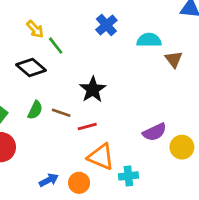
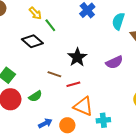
cyan semicircle: (149, 40) -> (118, 21), turned -72
green semicircle: (35, 110) -> (35, 96), moved, turned 32
purple semicircle: (154, 132) -> (114, 62), moved

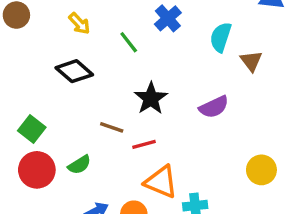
green line: (50, 25) -> (129, 42), moved

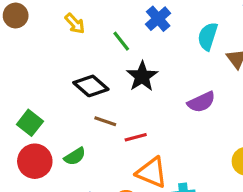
black diamond: (74, 71) -> (91, 86), moved
black star: (151, 98) -> (142, 76), moved

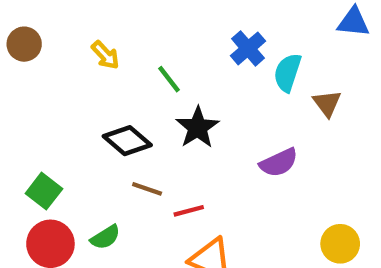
blue cross: (158, 19) -> (248, 48), moved

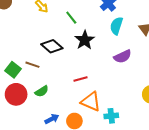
cyan semicircle: (288, 73) -> (116, 26), moved
brown line: (147, 189) -> (32, 65), moved

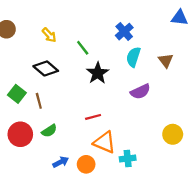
black diamond: (52, 46) -> (46, 68), moved
brown line: (32, 65) -> (39, 101), turned 56
green square: (13, 70) -> (17, 94), moved

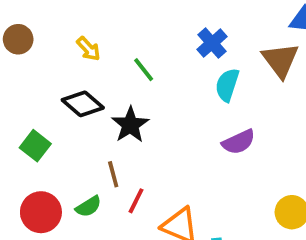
brown triangle: (166, 60) -> (280, 60), moved, size x1.5
black star: (98, 73) -> (130, 125), moved
brown line: (39, 101) -> (113, 174), moved
red line: (93, 117) -> (136, 201), moved, turned -49

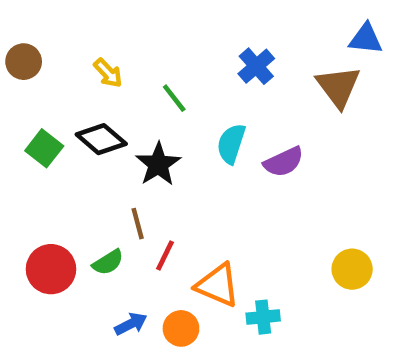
cyan semicircle: (227, 85) -> (231, 144), moved
purple semicircle: (239, 142) -> (284, 162), moved
green square: (35, 146) -> (44, 148), moved

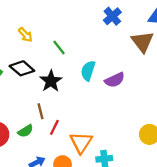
blue cross: (256, 66) -> (112, 16), moved
orange triangle: (217, 285) -> (81, 143), turned 40

